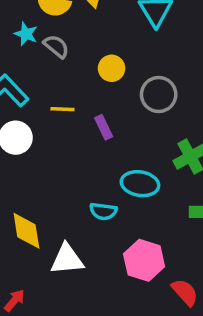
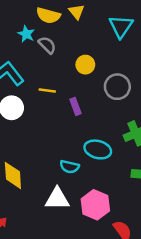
white triangle: (67, 259) -> (57, 199), moved

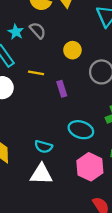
cyan star: (26, 34) -> (16, 32), moved
cyan semicircle: (69, 167) -> (44, 147), moved
pink hexagon: (95, 205) -> (90, 167), moved

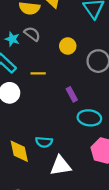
purple rectangle: (62, 89) -> (72, 94), moved
cyan semicircle: (44, 147) -> (44, 142), moved

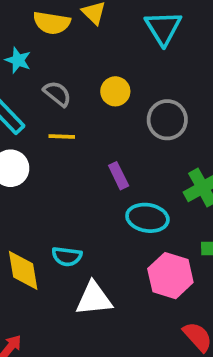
gray semicircle: (32, 34) -> (57, 94), moved
cyan star: (12, 39) -> (18, 60), moved

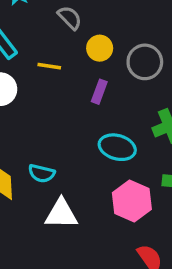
yellow circle: (115, 91) -> (100, 48), moved
gray semicircle: (57, 94) -> (70, 18), moved
purple rectangle: (119, 176) -> (99, 92), moved, turned 40

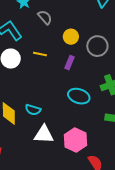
gray semicircle: (70, 18) -> (45, 17), moved
yellow line: (49, 66) -> (40, 54), moved
pink hexagon: (132, 201) -> (75, 140), moved

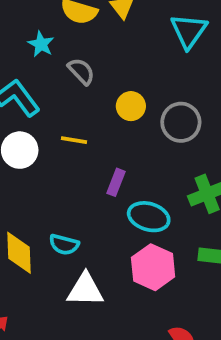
purple rectangle: (70, 63) -> (116, 182), moved
pink hexagon: (75, 140) -> (153, 267), moved

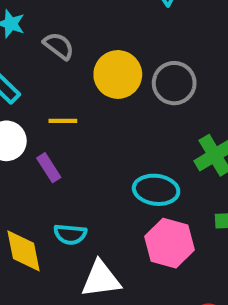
yellow circle: (131, 106) -> (118, 74), size x1.5
purple rectangle: (116, 182) -> (49, 168), moved, turned -45

